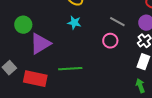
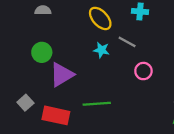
gray line: (117, 22) -> (127, 42), moved

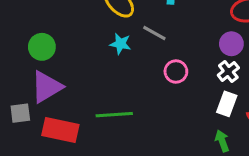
purple triangle: (62, 75) -> (47, 87), moved
gray square: (25, 103) -> (20, 113), turned 35

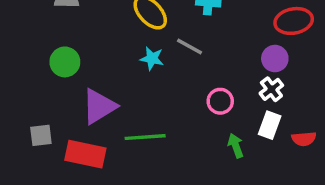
pink circle: (176, 71) -> (220, 101), moved
purple triangle: (47, 87) -> (99, 106), moved
green arrow: (222, 141) -> (236, 146), moved

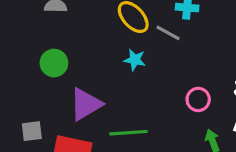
gray line: (189, 47) -> (168, 33), moved

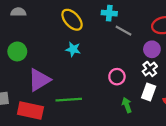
gray line: (168, 33) -> (123, 31), moved

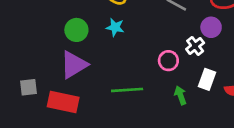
green circle: (17, 51) -> (76, 30), moved
white cross: (150, 69) -> (195, 46), moved
green line: (69, 100) -> (127, 90), moved

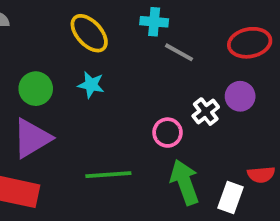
purple circle: (211, 27) -> (240, 96), moved
white rectangle: (207, 79) -> (231, 197), moved
green arrow: (180, 95) -> (185, 182), size x1.6

